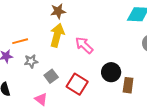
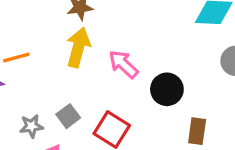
gray star: (31, 61) -> (31, 126), moved
black circle: (111, 72) -> (167, 89), moved

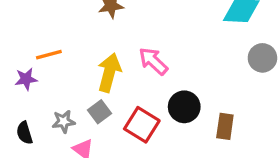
yellow arrow: (78, 47) -> (109, 73), moved
black circle: (167, 89) -> (184, 107), moved

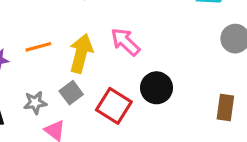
orange line: (49, 55) -> (38, 47), moved
brown rectangle: (225, 126) -> (225, 108), moved

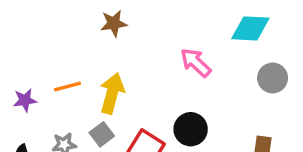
pink arrow: (125, 42) -> (196, 63), moved

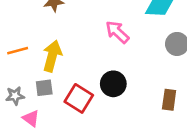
gray square: (102, 134) -> (44, 88), turned 30

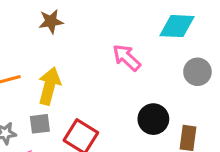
black circle: (113, 84) -> (153, 119), moved

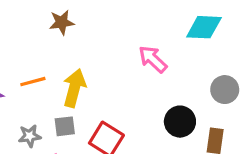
brown star: (51, 21) -> (62, 22), moved
gray circle: (197, 72) -> (225, 90), moved

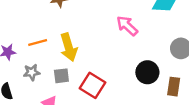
yellow arrow: (74, 88) -> (69, 47), turned 148
gray star: (30, 136) -> (32, 72), moved

